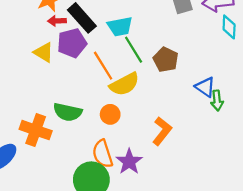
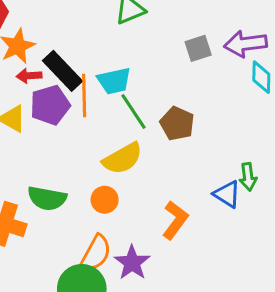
orange line: (103, 66) -> (84, 96), moved, turned 32
blue triangle: (205, 87) -> (227, 194), moved
orange semicircle: (103, 154) -> (96, 253), turned -132

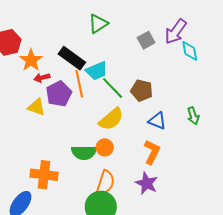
purple arrow: (245, 44) -> (176, 32), turned -36
black rectangle: (62, 71) -> (72, 58), moved
blue triangle: (227, 194) -> (157, 121), moved
green semicircle: (47, 198) -> (84, 153), moved
purple star: (132, 263) -> (147, 183), moved

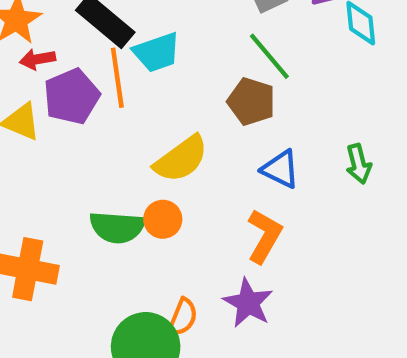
green line: (113, 88) -> (269, 56), moved
orange semicircle: (105, 182) -> (183, 317), moved, size x0.7

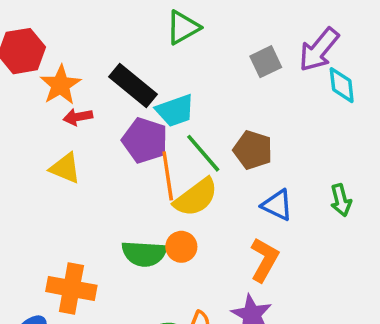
green line: (269, 56) -> (203, 153), moved
orange line: (117, 78) -> (168, 176), moved
purple pentagon: (72, 97) -> (145, 140), moved, turned -30

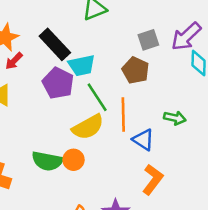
red arrow: (78, 117) -> (14, 61), turned -42
brown pentagon: (253, 150) -> (136, 70), moved
orange line: (168, 176) -> (123, 115), moved
green arrow: (341, 200) -> (175, 118), moved, turned -70
orange L-shape: (264, 260) -> (153, 179), moved

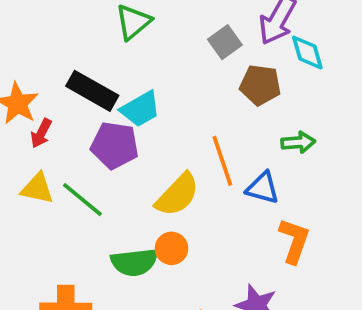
brown pentagon: (136, 70) -> (260, 85), moved
green line: (97, 97) -> (82, 200), moved

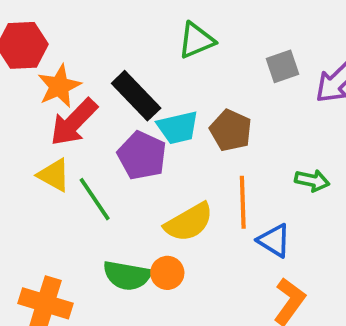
gray square: (225, 42) -> (283, 66), moved
brown pentagon: (260, 85) -> (231, 130), moved
red arrow: (41, 133) -> (74, 122), size x1.8
green arrow: (298, 142) -> (312, 180), moved

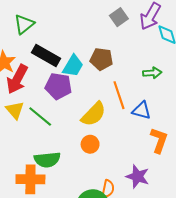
green triangle: (196, 40) -> (24, 24), moved
cyan trapezoid: (178, 128) -> (73, 66), turned -30
yellow triangle: (54, 175) -> (15, 110), turned 36
green semicircle: (127, 275) -> (47, 160), moved

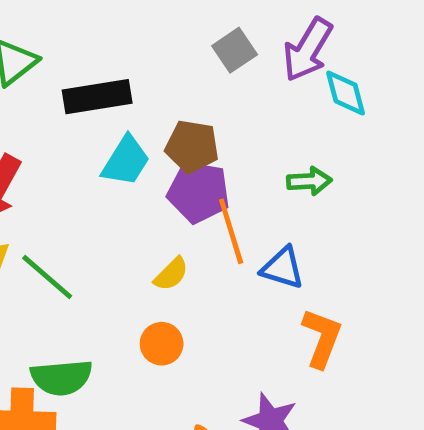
black rectangle: (46, 55) -> (97, 97), moved, turned -40
purple pentagon: (58, 86) -> (199, 192), moved
yellow semicircle: (94, 114) -> (171, 274), size x0.6

